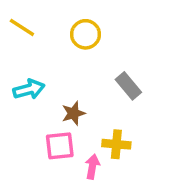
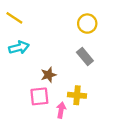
yellow circle: (86, 34) -> (87, 24), moved
cyan arrow: (29, 89) -> (19, 47), moved

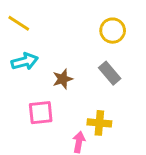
brown star: (49, 75) -> (63, 79), moved
pink square: (39, 96) -> (41, 113), moved

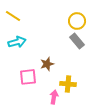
gray rectangle: (110, 73) -> (77, 41), moved
brown star: (63, 79) -> (47, 64), moved

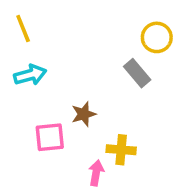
yellow line: (13, 16) -> (23, 29), turned 35
yellow circle: (77, 21) -> (157, 37), moved

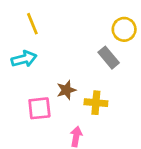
yellow line: (23, 29) -> (32, 24), moved
yellow cross: (121, 150) -> (96, 103), moved

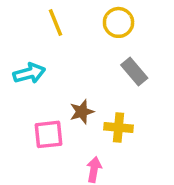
yellow line: (32, 24) -> (55, 22), moved
yellow circle: (124, 29) -> (119, 22), moved

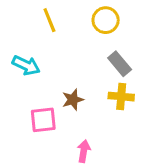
cyan arrow: (29, 73) -> (26, 65), turned 40
yellow cross: (119, 127) -> (121, 97), moved

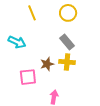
gray rectangle: (120, 64) -> (67, 42), moved
yellow cross: (121, 97) -> (67, 62), moved

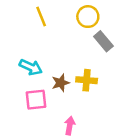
cyan arrow: (17, 42) -> (31, 67), moved
gray rectangle: (67, 42) -> (103, 41), moved

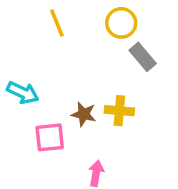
cyan arrow: (31, 67) -> (23, 93), moved
brown star: (61, 83) -> (84, 114), turned 30

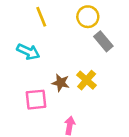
cyan arrow: (23, 93) -> (28, 52), moved
yellow cross: (119, 111) -> (87, 80), turned 36

